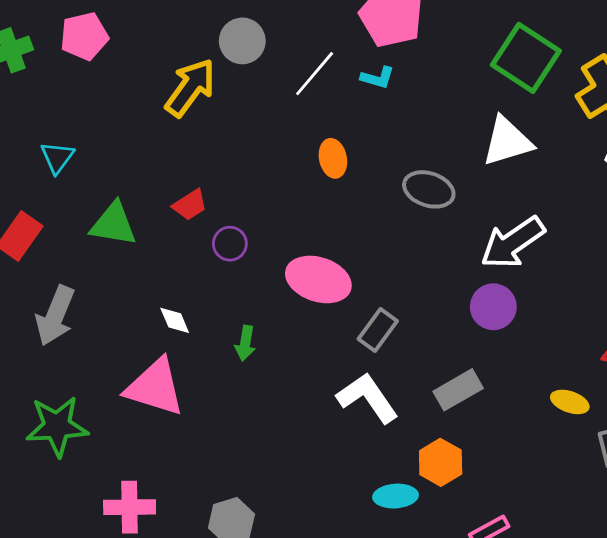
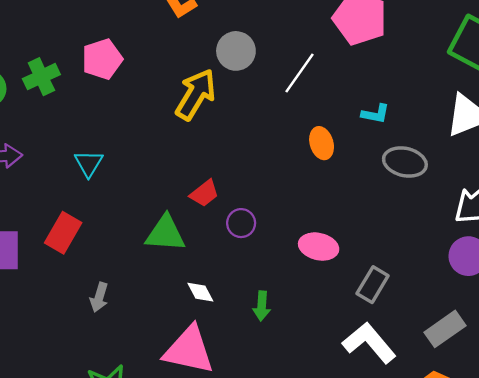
cyan L-shape: (378, 78) -> (376, 114), moved
green triangle: (113, 224) -> (165, 233), moved
pink ellipse: (318, 279) -> (319, 247), size x0.7
gray arrow: (55, 316) -> (99, 297), size x0.6

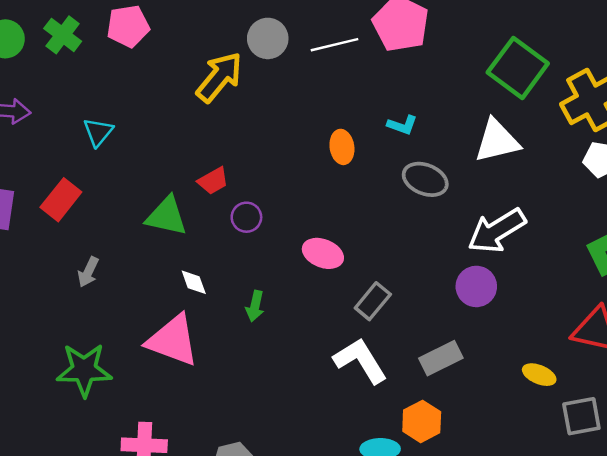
white line: (300, 73) -> (334, 45), moved, turned 33
green cross: (41, 77) -> (63, 35), turned -36

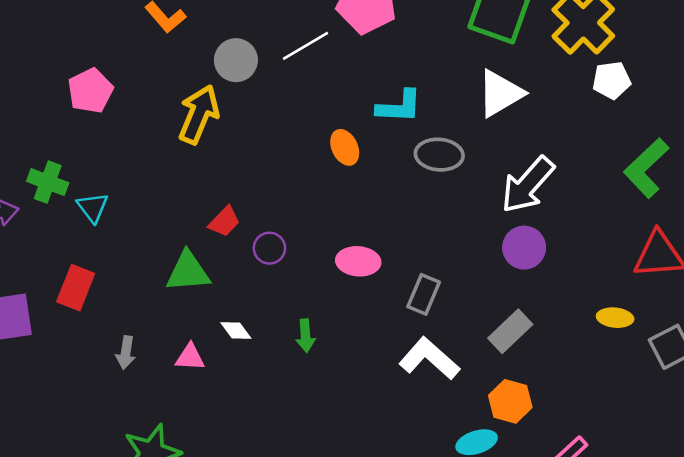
green cross: (63, 35) -> (48, 182), moved
cyan L-shape: (402, 125) -> (399, 107), size x1.5
pink triangle: (173, 340) -> (190, 357), moved, size x0.5

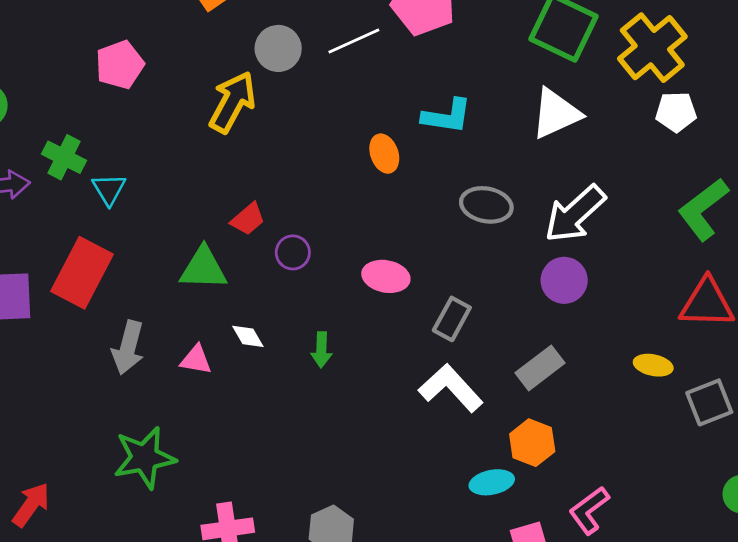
gray ellipse: (439, 155) -> (486, 205), moved
red rectangle: (76, 288) -> (82, 273), size x1.4
gray arrow: (126, 353) -> (128, 348), size x1.5

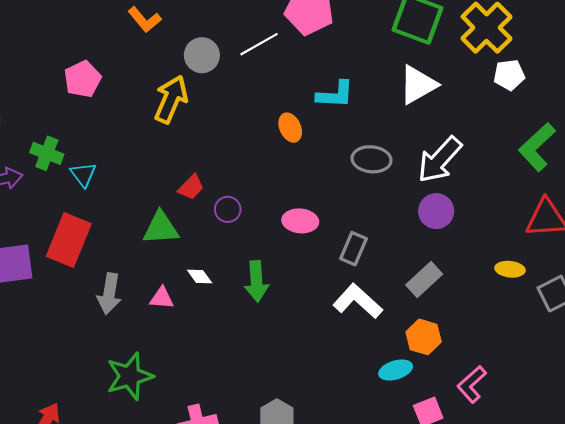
green arrow: (321, 350) -> (256, 281), size x1.5

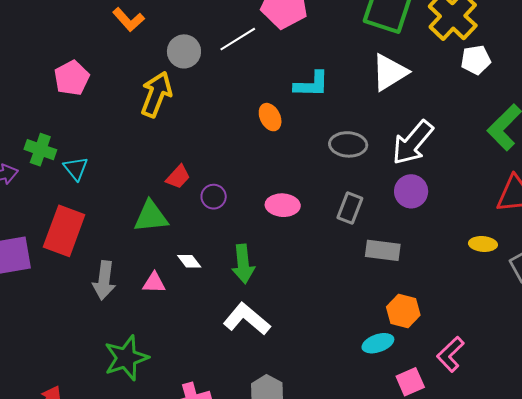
gray rectangle: (353, 249) -> (350, 208), moved
gray rectangle: (424, 279) -> (383, 250), moved, turned 52
white L-shape: (358, 301) -> (247, 319), moved

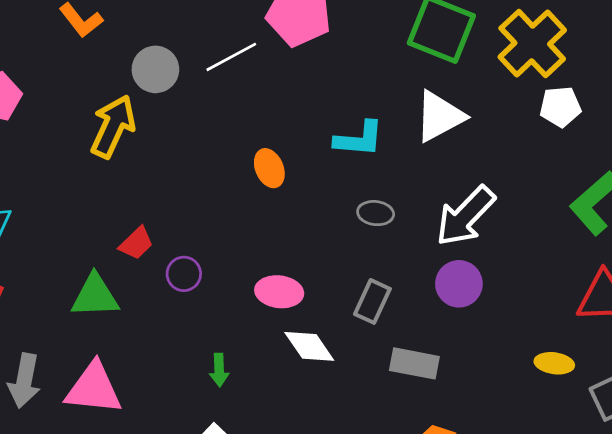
cyan L-shape: (312, 84) -> (359, 139), moved
gray ellipse: (348, 144) -> (376, 213), size x0.7
white diamond: (189, 261) -> (309, 346), moved, size x1.5
green arrow: (243, 264) -> (219, 370), size x0.6
pink triangle: (154, 283) -> (94, 388), size x1.8

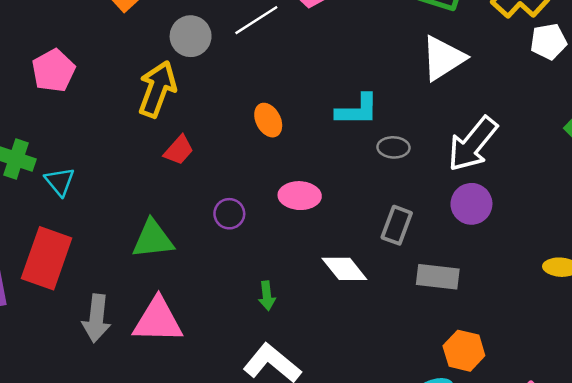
cyan L-shape: (359, 139) -> (357, 110), moved
orange ellipse: (269, 168) -> (268, 120), moved
red trapezoid: (136, 243) -> (179, 150), moved
pink ellipse: (279, 292) -> (300, 196), moved

